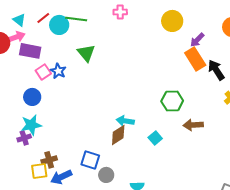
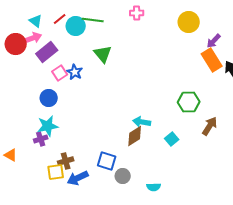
purple rectangle: (30, 51) -> (47, 52), turned -50
brown arrow: (193, 125) -> (210, 126), turned 126

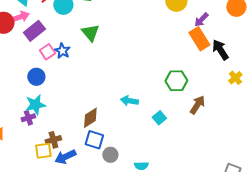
brown diamond: (135, 136) -> (90, 118), moved

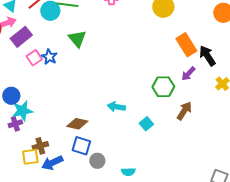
purple arrow: (201, 20) -> (188, 74), moved
blue circle: (36, 77) -> (11, 96), moved
brown diamond: (90, 118) -> (77, 124), turned 45

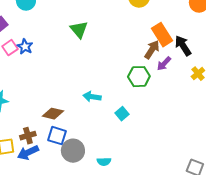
green triangle: (77, 39) -> (79, 30), moved
brown arrow: (184, 111) -> (152, 50), moved
brown cross: (40, 146) -> (28, 136), moved
gray circle: (97, 161) -> (73, 151), size x1.5

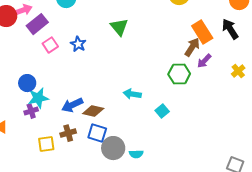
black arrow: (183, 46) -> (230, 29), moved
blue star: (25, 47) -> (78, 44), moved
blue arrow: (28, 153) -> (72, 105), moved
cyan semicircle: (104, 162) -> (136, 154), moved

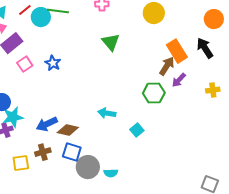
green triangle: (119, 27) -> (111, 42), moved
yellow cross: (238, 71) -> (213, 90), turned 32

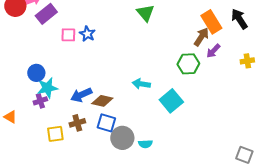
pink square: (25, 64) -> (68, 35), moved, turned 35
cyan square: (137, 130) -> (171, 101), size x1.6

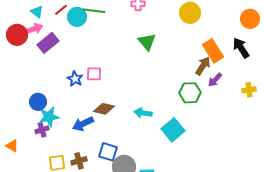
blue star: (87, 34) -> (75, 79), moved
pink square: (68, 35) -> (94, 74), moved
brown diamond: (102, 101) -> (104, 109), moved
brown cross: (77, 123) -> (79, 161), moved

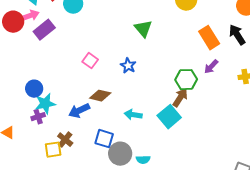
brown arrow: (203, 66) -> (180, 98), moved
pink square: (94, 74) -> (90, 61), turned 35
blue star: (75, 79) -> (128, 66), moved
cyan arrow: (143, 113) -> (133, 115), moved
brown cross: (79, 161) -> (65, 140), moved, turned -35

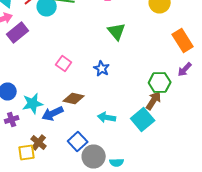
cyan star: (45, 104) -> (33, 104), moved
blue square: (104, 139) -> (78, 142), turned 30

